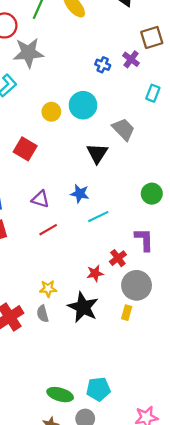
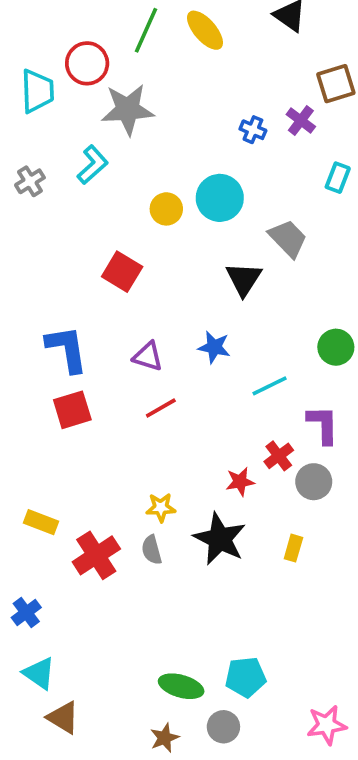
cyan line: (98, 217) -> (270, 386), moved
gray circle: (137, 285) -> (314, 482), moved, size x0.7

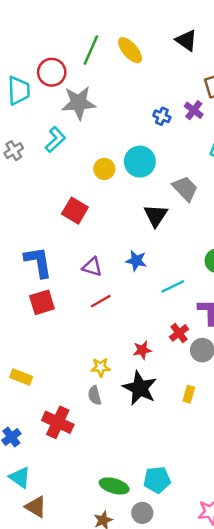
red star: (240, 482) -> (142, 350), moved
red cross: (96, 555) -> (58, 422), moved, turned -32

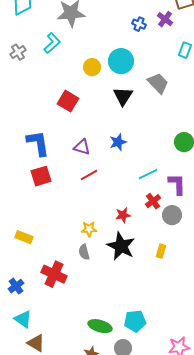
black triangle: (156, 215) -> (123, 96), moved
blue star: (136, 261) -> (118, 142), turned -30
cyan line: (173, 286) -> (148, 174), moved

